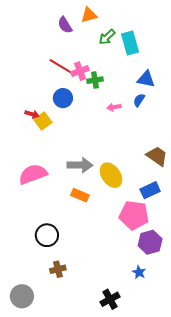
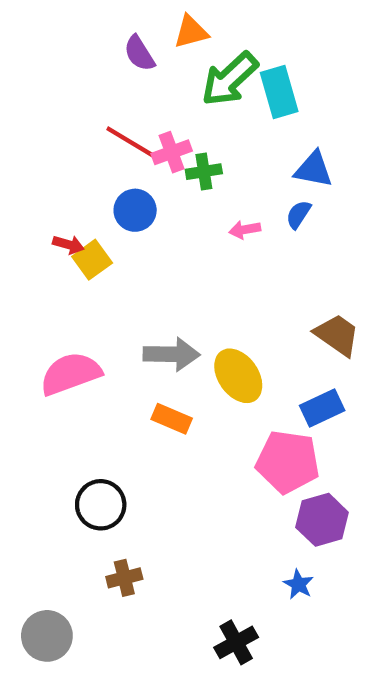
green arrow: (107, 37) -> (230, 79), size x1.6

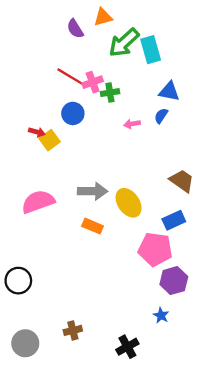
black circle: (101, 505) -> (18, 281), moved
brown cross: (124, 578) -> (73, 330), moved

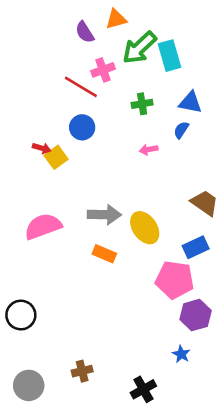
pink cross: (93, 82) -> (103, 70), moved
green cross: (110, 93) -> (142, 104), moved
pink arrow: (132, 124) -> (149, 149), moved

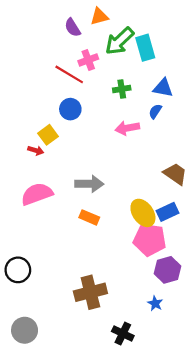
red arrow: (42, 148) -> (36, 150), moved
pink arrow: (149, 149) -> (127, 128), size x1.5
yellow ellipse: (145, 228) -> (143, 213), moved
brown cross: (82, 371) -> (90, 292), moved, size x1.8
black cross: (143, 389) -> (123, 334), turned -35

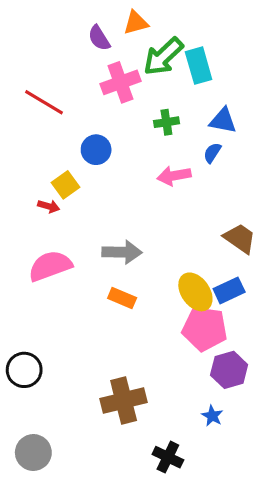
pink cross: (88, 60) -> (121, 82), size x1.4
red line: (69, 74) -> (44, 102), moved

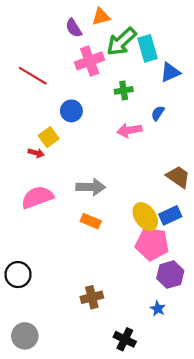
blue triangle: (223, 121) -> (170, 72), moved, turned -35
brown cross: (124, 401) -> (92, 297), size x0.7

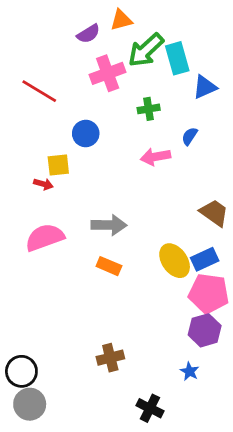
purple semicircle: (74, 28) -> (88, 34), turned -90
yellow square: (49, 137) -> (58, 165), turned 30
pink pentagon: (152, 244) -> (209, 293), moved
black circle: (18, 275) -> (21, 371), moved

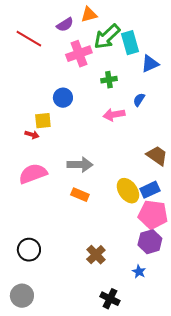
red line: (39, 91) -> (29, 39), moved
brown cross: (110, 358) -> (96, 255), moved, turned -30
black circle: (21, 371) -> (29, 250), moved

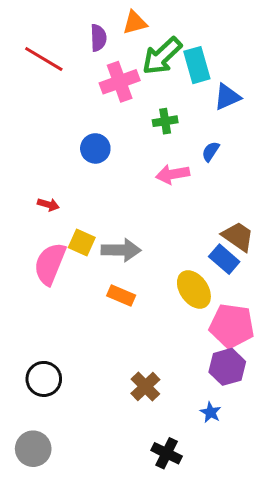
purple semicircle: (65, 25) -> (98, 38), turned -60
yellow square: (43, 121) -> (82, 242), moved, turned 30
pink semicircle: (33, 174) -> (50, 264), turned -48
blue rectangle: (150, 190) -> (224, 259), moved, turned 66

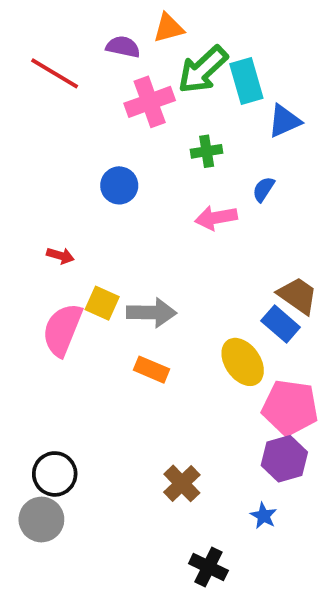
purple semicircle: (98, 38) -> (123, 47), turned -76
gray circle: (33, 449) -> (41, 520), moved

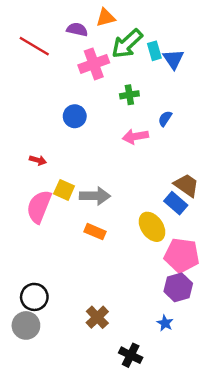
cyan rectangle: (246, 81) -> (154, 51), size x0.7
blue triangle: (284, 121) -> (173, 59), moved, turned -40
brown cross: (182, 483) -> (97, 317), moved

